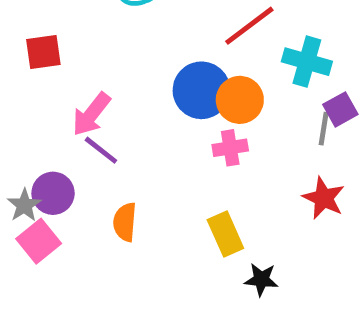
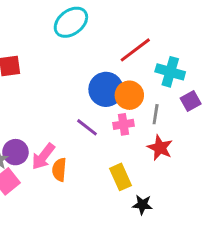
pink arrow: (91, 114) -> (43, 156), moved
gray line: (324, 129) -> (156, 114), moved
purple line: (101, 150) -> (87, 127), moved
red star: (324, 198) -> (160, 148), moved

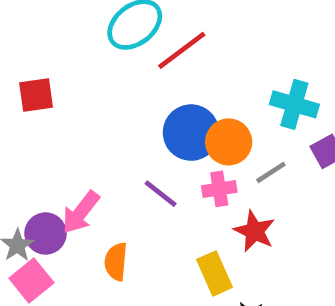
red line: (135, 50) -> (182, 50), moved
gray line: (156, 114) -> (271, 172), turned 48
red star: (160, 148) -> (254, 231), moved
pink arrow: (43, 156) -> (81, 212), moved

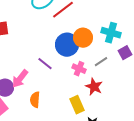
orange circle: (229, 142) -> (83, 38), moved
pink cross: (219, 189) -> (79, 69), turned 32
purple line: (161, 194) -> (45, 64), moved

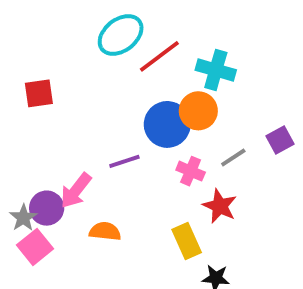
cyan cross: (111, 33) -> (216, 70), moved
purple line: (45, 64) -> (124, 161), turned -56
orange semicircle: (35, 100) -> (105, 231), turned 91

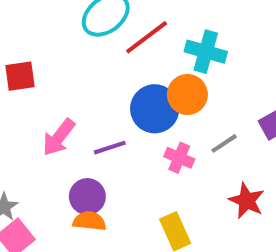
pink arrow: (76, 191) -> (59, 137), moved
red star: (220, 206) -> (247, 201), moved
purple circle: (47, 208) -> (87, 197), moved

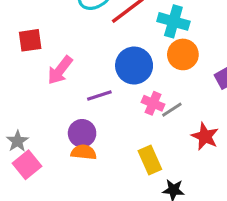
orange circle: (187, 95) -> (183, 54), moved
pink arrow: (59, 137) -> (60, 70), moved
gray line: (224, 143) -> (172, 110), moved

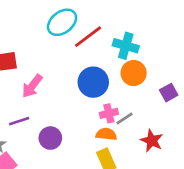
purple line: (99, 95) -> (19, 121), moved
pink cross: (153, 103) -> (109, 113), turned -36
orange semicircle: (84, 152) -> (106, 134), moved

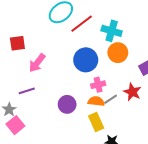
gray line: (124, 119) -> (111, 99), moved
purple circle: (50, 138) -> (67, 104), moved
red star: (152, 141) -> (132, 92), moved

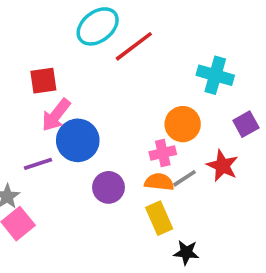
cyan cross: (112, 31) -> (215, 75), moved
red square: (17, 43) -> (43, 81), moved
orange circle: (118, 53) -> (183, 124), moved
blue circle: (86, 60) -> (78, 140), moved

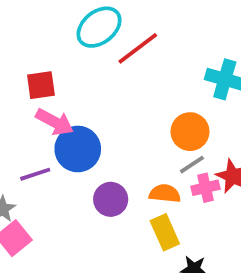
pink arrow: (56, 115) -> (55, 122), turned -100
pink cross: (163, 153) -> (205, 188), moved
gray line: (184, 178) -> (192, 165), moved

